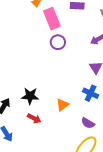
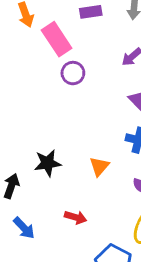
red arrow: (34, 118) -> (76, 217), moved

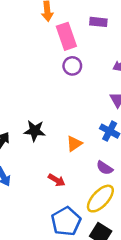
red arrow: (76, 217) -> (57, 180), moved

